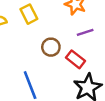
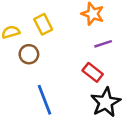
brown circle: (51, 47) -> (29, 54), moved

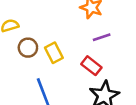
yellow rectangle: (43, 24) -> (54, 53), moved

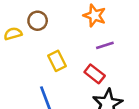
brown circle: (28, 48) -> (38, 21), moved

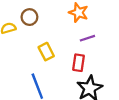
red rectangle: (95, 74) -> (79, 63), turned 60

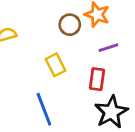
brown circle: (29, 17) -> (70, 25), moved

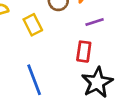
yellow rectangle: (55, 65) -> (33, 25), moved

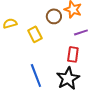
black star: (97, 82) -> (68, 78), moved

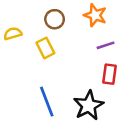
brown circle: (54, 16) -> (55, 19), moved
red rectangle: (73, 54) -> (110, 74), moved

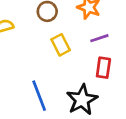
yellow rectangle: (45, 48) -> (61, 45), moved

